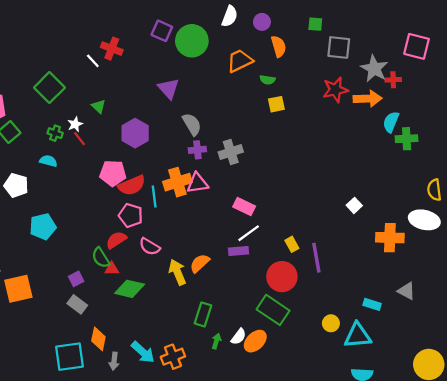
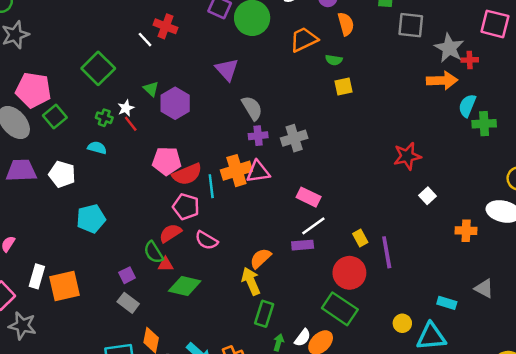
red star: (335, 90) -> (407, 156), moved
purple hexagon: (135, 133) -> (175, 103), moved
orange cross: (390, 238) -> (466, 231), size x0.7
yellow arrow: (177, 272) -> (251, 281), moved

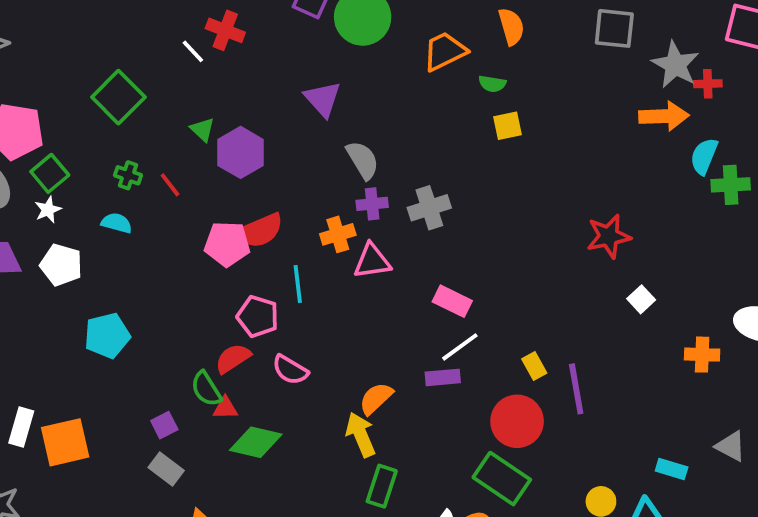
white star: (126, 108) -> (48, 210), moved
orange cross: (236, 171) -> (338, 234), moved, size x0.7
red semicircle: (187, 174) -> (260, 231), moved

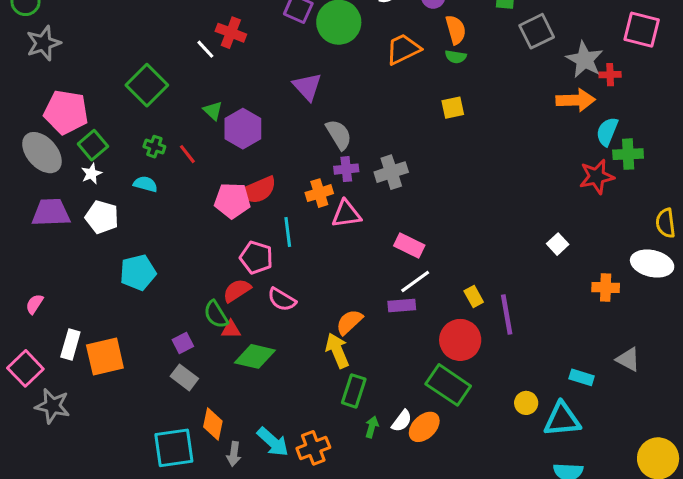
gray square: (614, 28) -> (537, 31), turned -32
green semicircle: (492, 84) -> (456, 57), moved
red star: (609, 236) -> (597, 177), moved

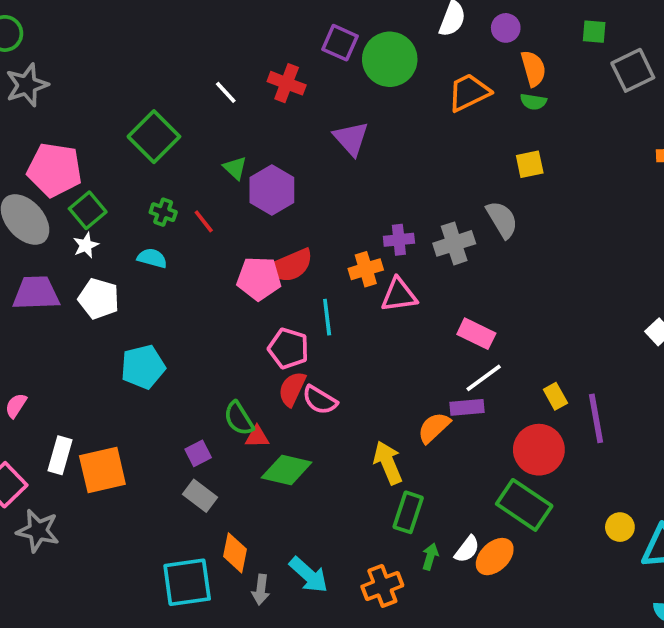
red cross: (231, 33) -> (287, 83), moved
gray semicircle: (339, 135) -> (502, 219), moved
red semicircle: (237, 290) -> (292, 389), moved, turned -32
orange semicircle: (349, 322) -> (434, 428), moved
orange cross: (313, 448) -> (382, 586), moved

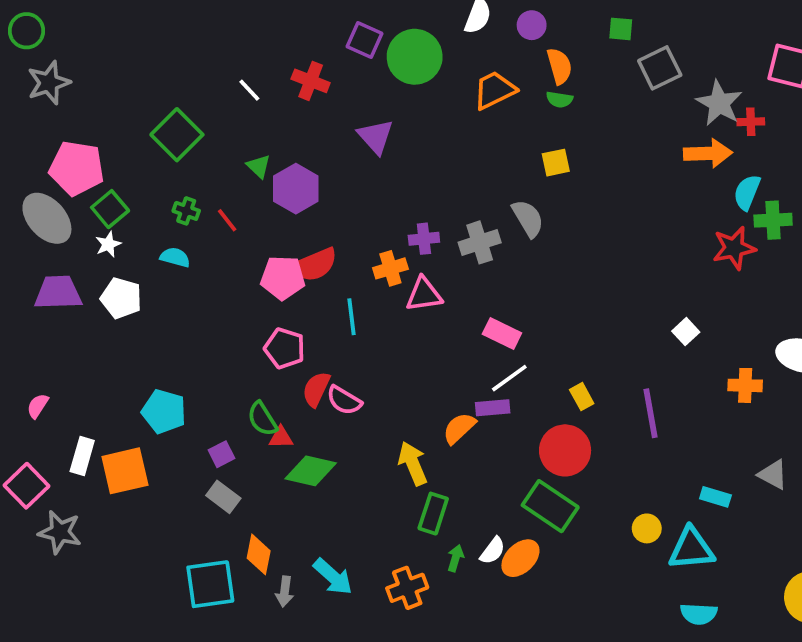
pink pentagon: (288, 348) -> (285, 348), moved
cyan pentagon: (143, 367) -> (164, 411), moved, turned 30
purple line: (596, 418) -> (650, 413), moved

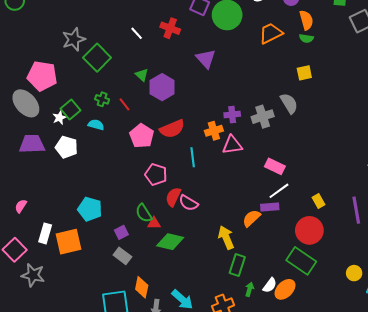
gray star: (49, 83) -> (74, 39), moved
green square: (110, 209) -> (71, 109), moved
pink pentagon: (283, 278) -> (142, 136), moved, turned 30

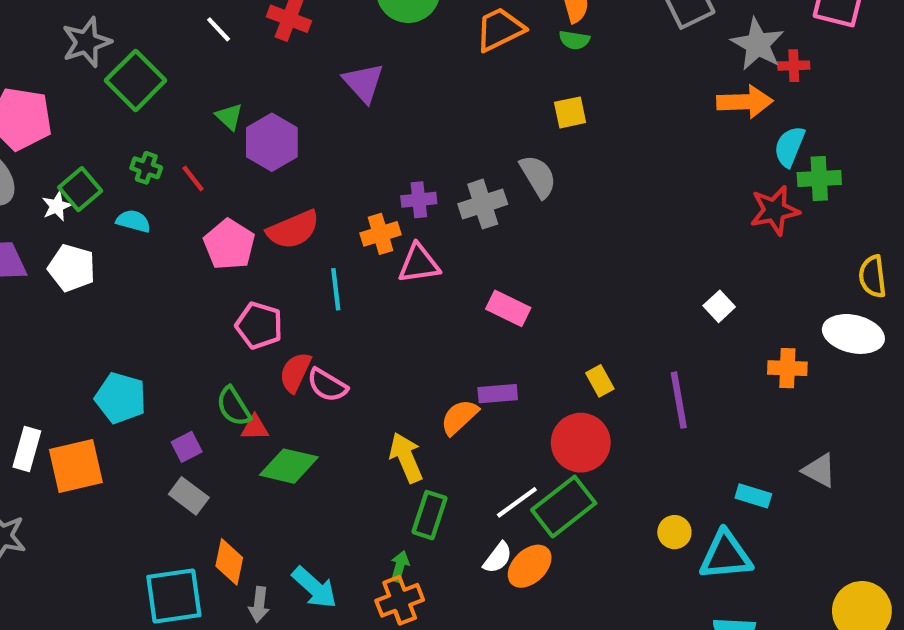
white line: (279, 191) -> (517, 502), moved
green rectangle: (301, 261) -> (564, 507), turned -72
green arrow: (249, 289) -> (400, 566), moved

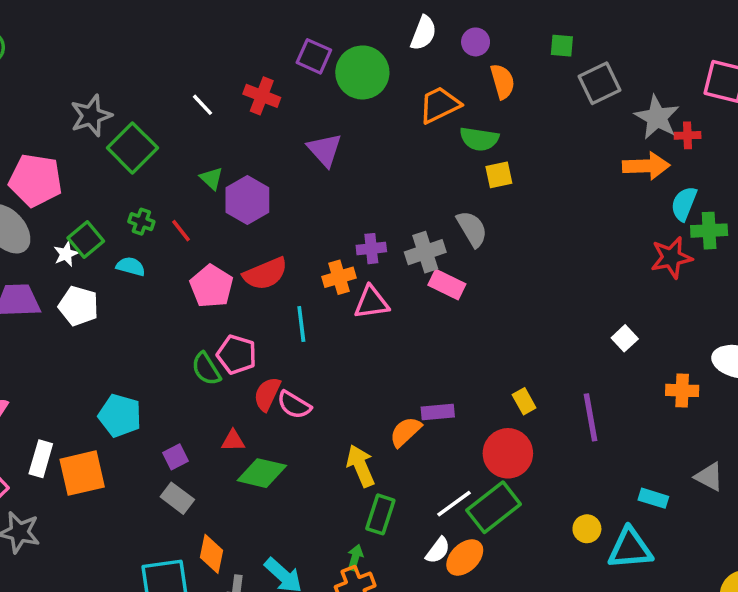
green semicircle: (574, 40) -> (479, 139), moved, size x1.5
pink rectangle: (508, 308) -> (447, 284), moved
green semicircle: (234, 406) -> (206, 369), moved

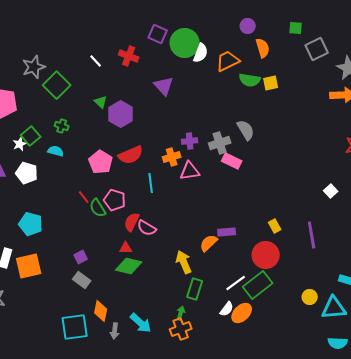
white semicircle: (423, 33) -> (201, 53), moved
yellow square: (499, 175) -> (271, 83), moved
red line: (181, 231) -> (84, 197), moved
cyan pentagon: (120, 416) -> (31, 224), moved
red triangle: (233, 441) -> (126, 248), moved

